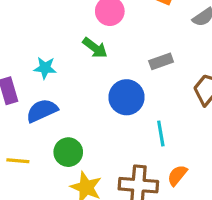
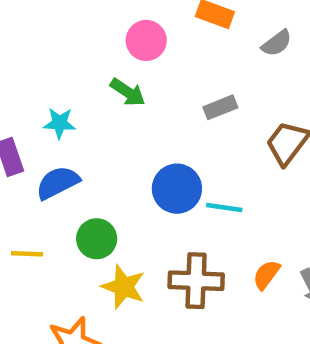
blue circle: (126, 97) -> (177, 189), moved
cyan line: (161, 133) -> (224, 207), turned -70
orange semicircle: (177, 175) -> (266, 275), moved

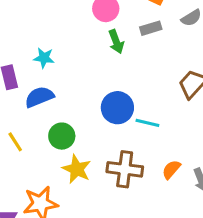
green arrow: (128, 92) -> (116, 42), moved, turned 30
gray rectangle: (220, 107) -> (151, 28), moved
yellow line: (27, 254) -> (15, 142), turned 50

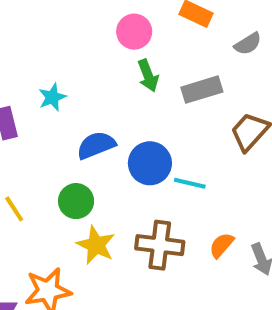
gray rectangle: (151, 28) -> (202, 90), moved, size x1.4
cyan star: (44, 58) -> (52, 97), turned -30
blue semicircle: (39, 97) -> (96, 145), moved

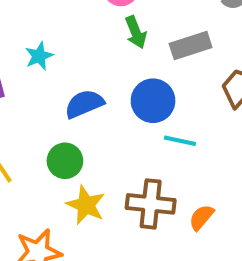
blue circle: (150, 163) -> (153, 101), moved
orange semicircle: (222, 245) -> (201, 217), moved

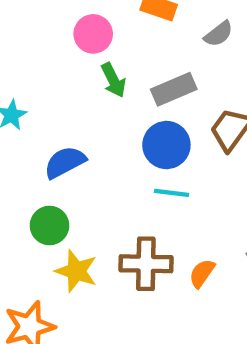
blue circle: (153, 101) -> (166, 145), moved

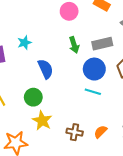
green arrow: (113, 80) -> (74, 45), moved
blue semicircle: (65, 162) -> (46, 69), turned 84
brown cross: (146, 264) -> (75, 132), moved, size x0.7

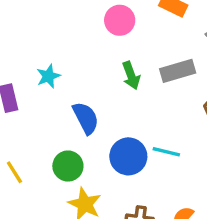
blue circle: (94, 69) -> (128, 156), moved

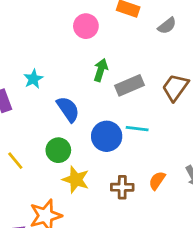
gray rectangle: (178, 71) -> (129, 85), moved
green arrow: (131, 75) -> (101, 70), turned -135

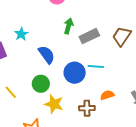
orange semicircle: (157, 181) -> (107, 95), moved, turned 40

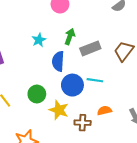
cyan star: (21, 34) -> (39, 40), moved
blue semicircle: (47, 55) -> (58, 61), moved, turned -144
yellow star: (54, 104) -> (59, 110), moved

